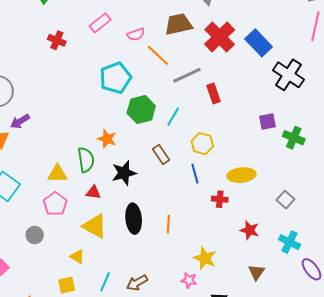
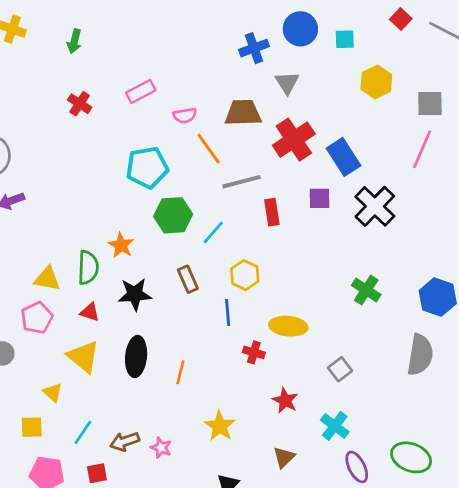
purple square: (267, 121) -> (320, 198), moved
pink star: (189, 280) -> (161, 448), moved

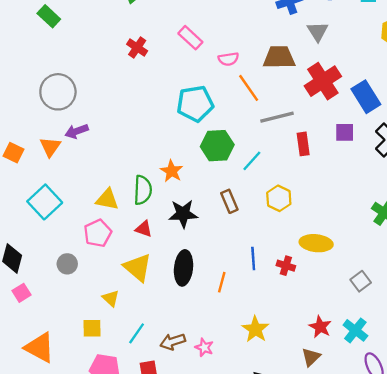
pink rectangle: (141, 92) -> (190, 38), turned 70
blue line: (228, 313) -> (253, 259), moved
red star: (285, 400) -> (320, 327), moved

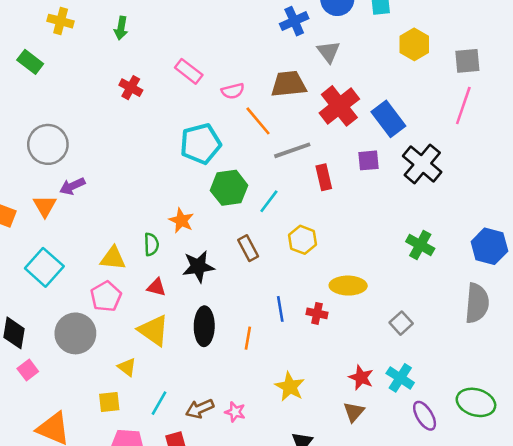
green semicircle: (143, 190) -> (151, 244), size x0.7
gray circle: (67, 264) -> (75, 333), size x1.8

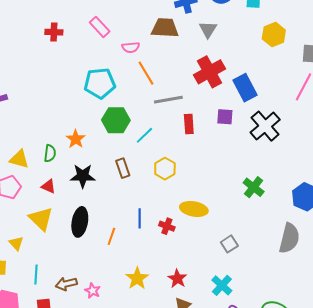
brown trapezoid: (289, 84) -> (165, 28), moved
red cross: (131, 88) -> (54, 32), turned -36
red star: (361, 377) -> (177, 279), moved
cyan line: (159, 403) -> (36, 275), turned -36

